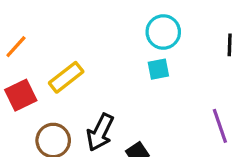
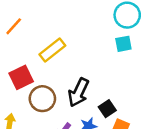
red square: (21, 95) -> (21, 77), moved

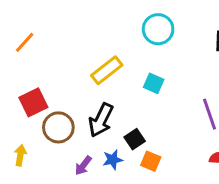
cyan square: (123, 44) -> (154, 83), moved, turned 35
yellow rectangle: (52, 50) -> (107, 70), moved

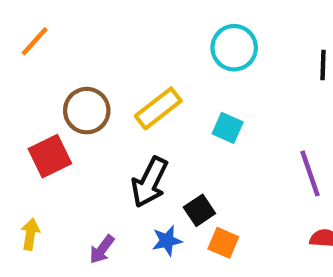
orange line: (25, 42) -> (35, 41), moved
brown circle: (58, 127) -> (87, 111), moved
purple arrow: (83, 166) -> (102, 249), moved

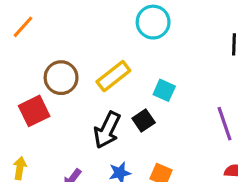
cyan circle: (234, 48) -> (153, 22), moved
black square: (199, 210) -> (144, 120), moved

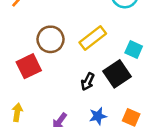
black square: (144, 120) -> (117, 74), size x1.5
black arrow: (107, 130) -> (88, 82), size x0.6

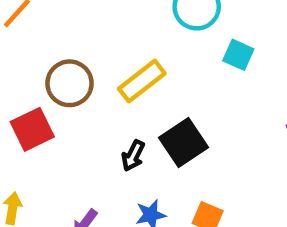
cyan square: (134, 50) -> (238, 55), moved

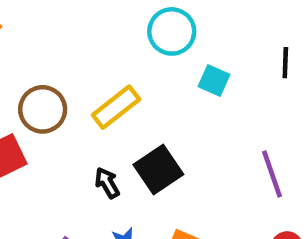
black arrow: (133, 156) -> (107, 183), turned 124

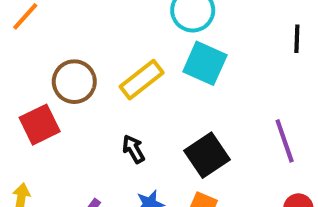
cyan square: (214, 80) -> (205, 63), moved, size x1.5
black square: (158, 170) -> (207, 155), moved

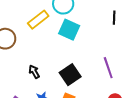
yellow rectangle: (142, 80) -> (38, 20), moved

